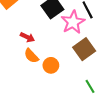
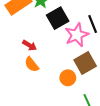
orange circle: (51, 65) -> (68, 78), moved

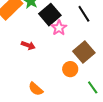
pink star: (77, 35) -> (59, 28), moved, size x0.7
orange semicircle: (32, 64) -> (36, 89), moved

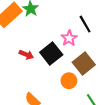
black square: (50, 15) -> (51, 54), moved
pink star: (59, 28) -> (69, 38), moved

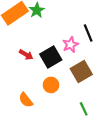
orange circle: (69, 81) -> (51, 85), moved

